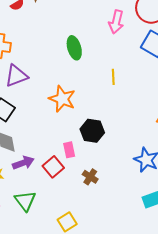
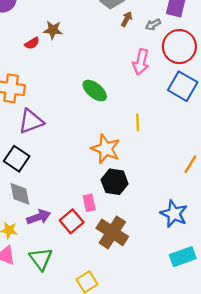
green ellipse: (74, 48) -> (95, 91), turned -35
orange star: (62, 99) -> (106, 149), moved
brown cross: (90, 177) -> (112, 232), size x1.8

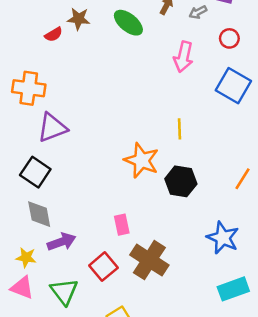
red circle: (179, 47) -> (229, 38), size x0.5
green ellipse: (95, 91) -> (128, 23), moved
black hexagon: (115, 182) -> (181, 181), moved
red square: (72, 221) -> (103, 267), moved

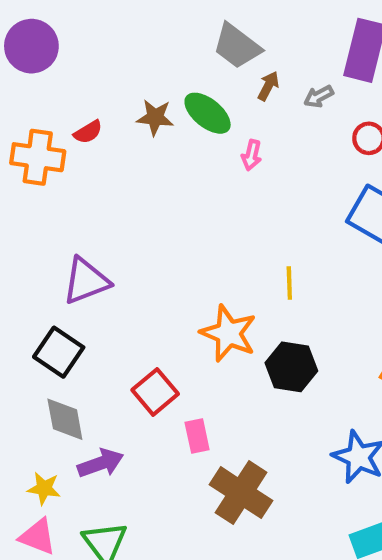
brown star: (79, 19) -> (155, 117), moved
pink arrow: (183, 57) -> (252, 155), moved, size x0.6
orange cross: (29, 88) -> (38, 157), moved
red square: (103, 267) -> (155, 392), moved

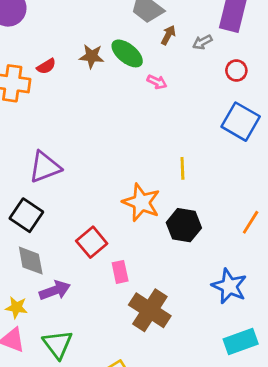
pink arrow: (252, 155) -> (157, 82), turned -78

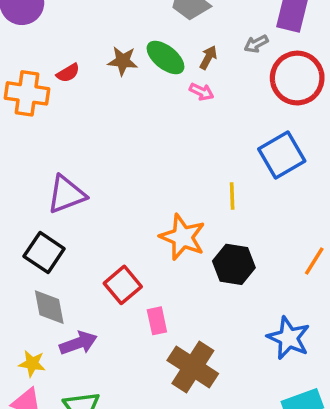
brown arrow: (168, 35) -> (208, 57), moved
red circle: (236, 71) -> (297, 78), size x2.0
blue square: (241, 122) -> (282, 155), moved, turned 30

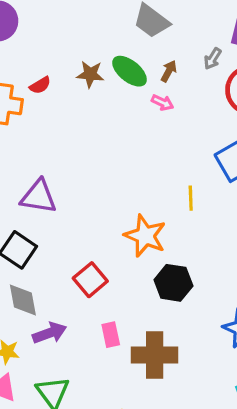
gray arrow: (256, 44) -> (213, 59), turned -30
purple triangle: (66, 194) -> (39, 197), turned 30
black hexagon: (234, 264) -> (173, 283), moved
pink rectangle: (157, 321) -> (111, 335), moved
brown cross: (193, 367) -> (155, 355), turned -33

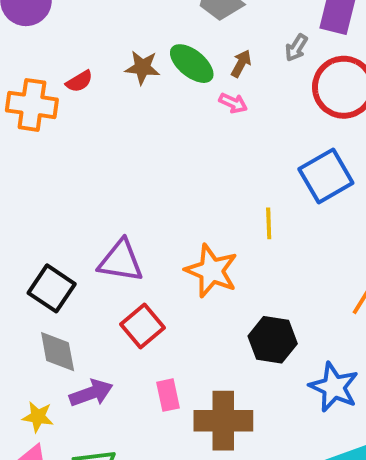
purple triangle: (39, 197) -> (121, 261), moved
black hexagon: (173, 283) -> (273, 340), moved

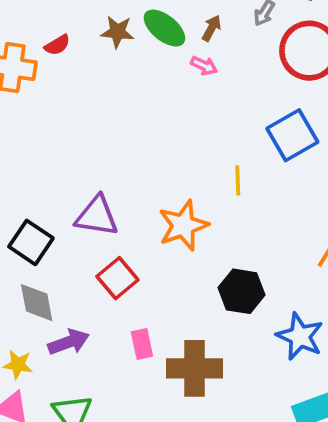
orange star: (211, 271) -> (183, 225), turned 30

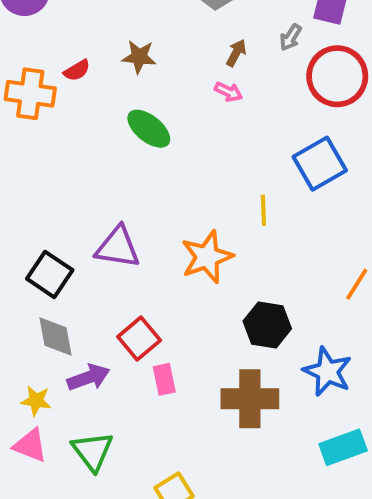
green ellipse: (164, 28) -> (149, 129), moved
red square: (117, 278) -> (139, 339), moved
brown cross: (195, 368) -> (250, 399), moved

